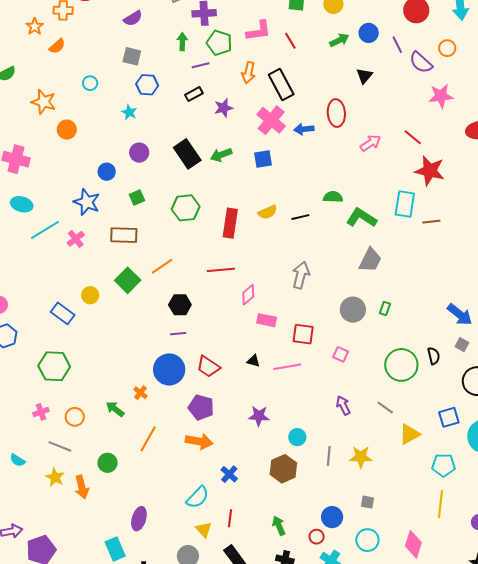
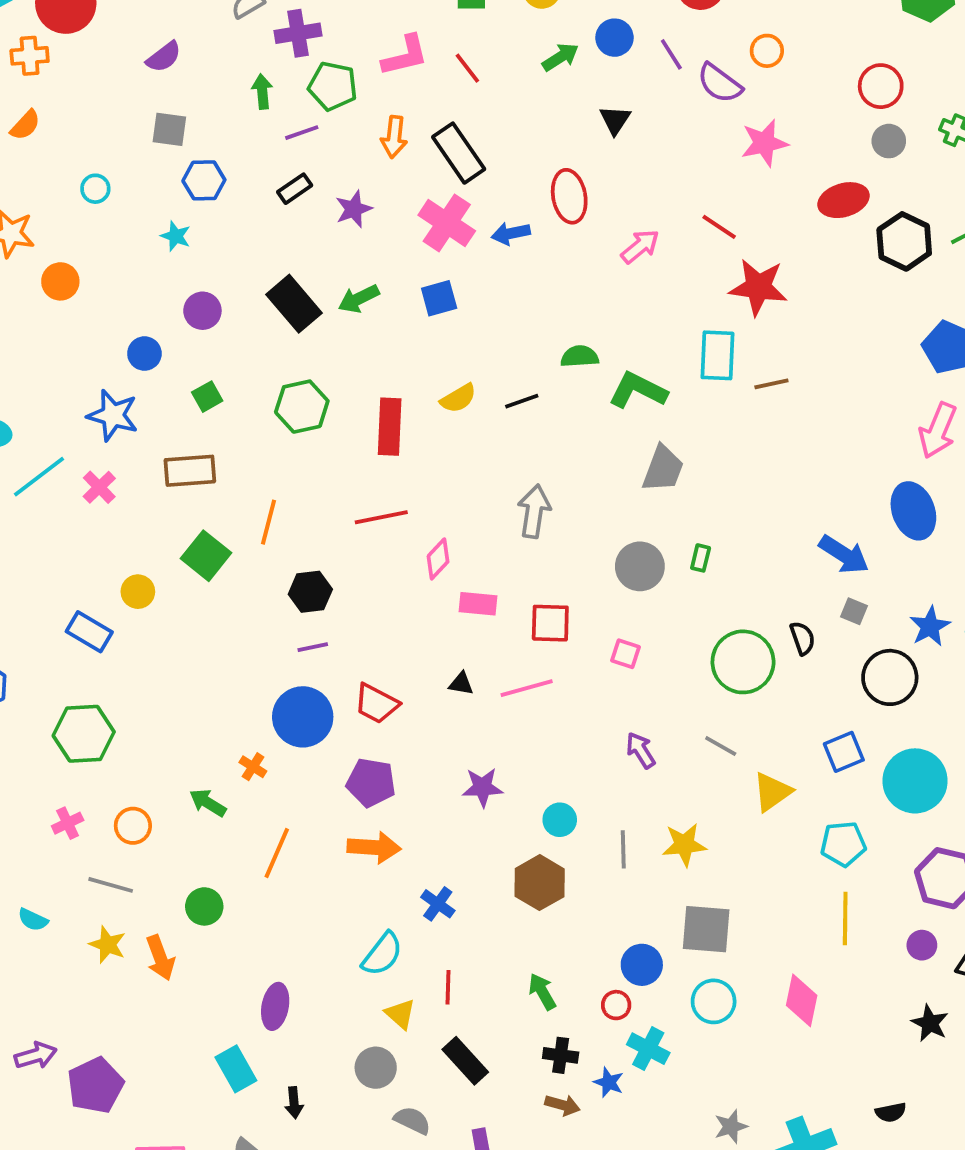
orange line: (162, 266) -> (269, 522), turned -35
gray square: (368, 502) -> (706, 929), size x2.0

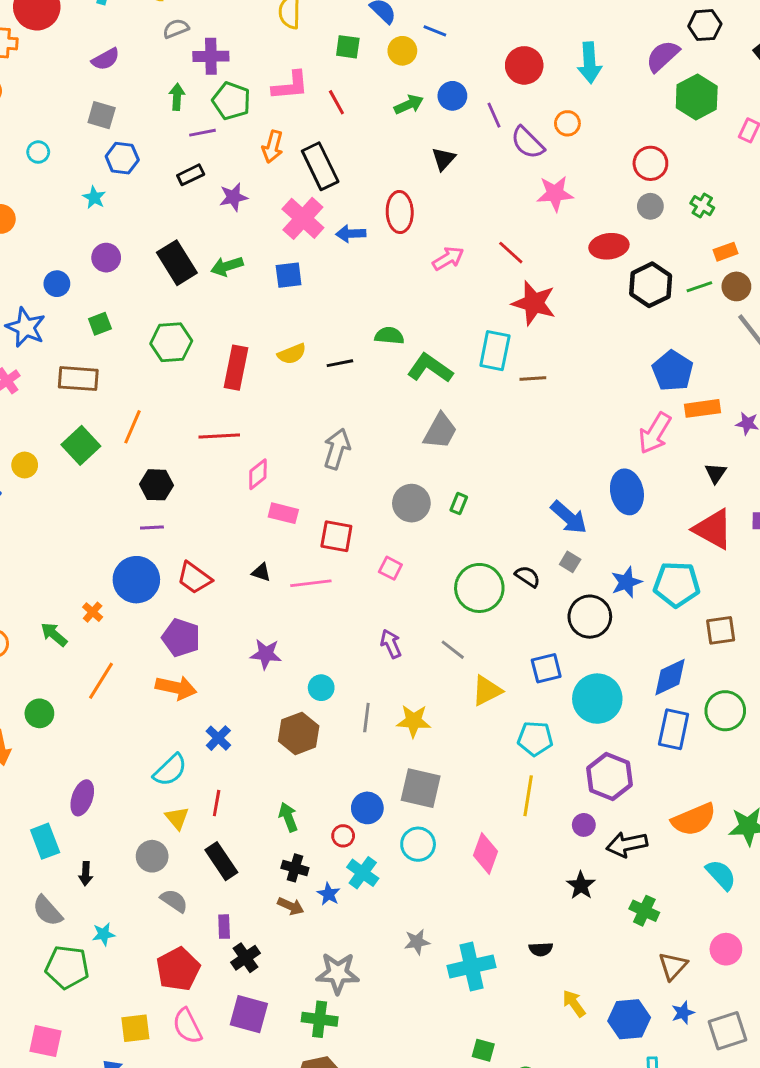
black semicircle: (802, 638) -> (528, 577), turned -45

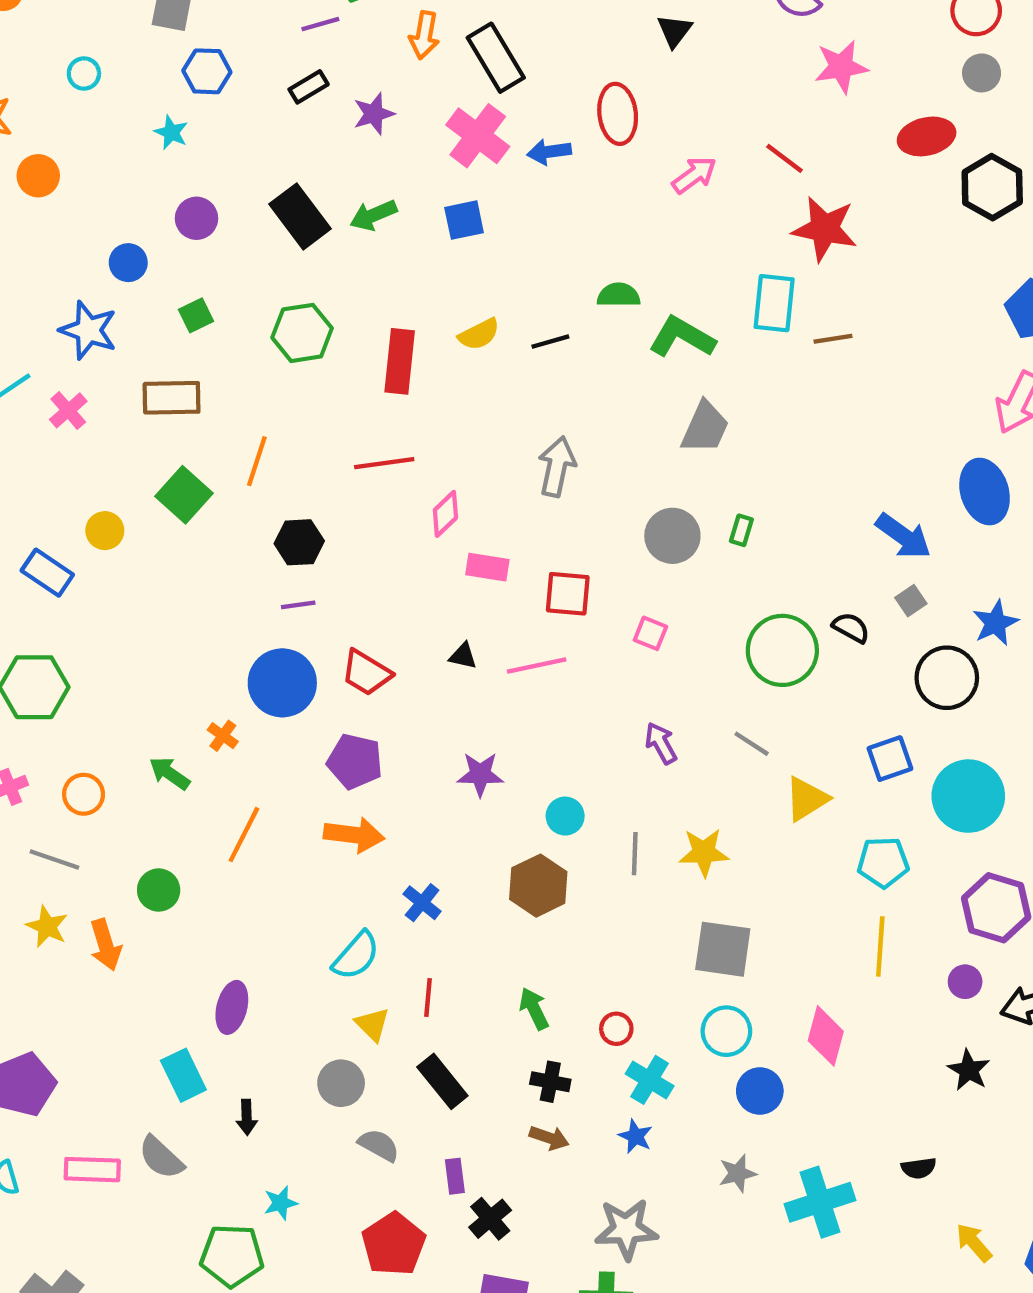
gray square: (570, 562) -> (911, 601), turned 30
blue circle: (367, 808) -> (760, 1091), moved
blue star: (329, 894) -> (635, 1136), moved
gray semicircle: (47, 911) -> (161, 1158), moved

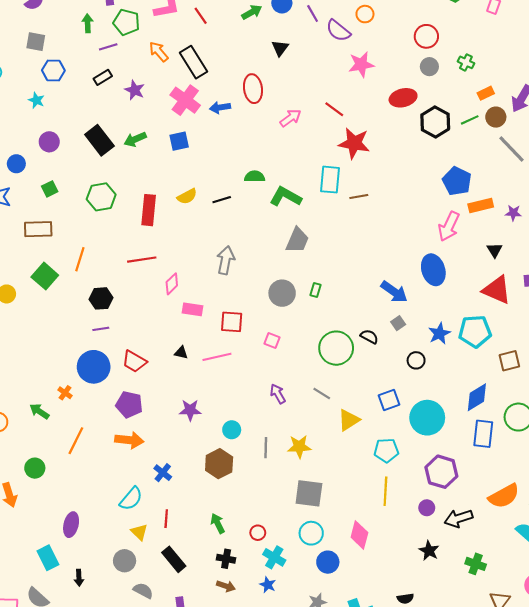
orange arrow: (424, 35) -> (159, 52), turned 130
purple star: (374, 114) -> (135, 90), turned -30
black circle: (947, 678) -> (416, 360), size x0.6

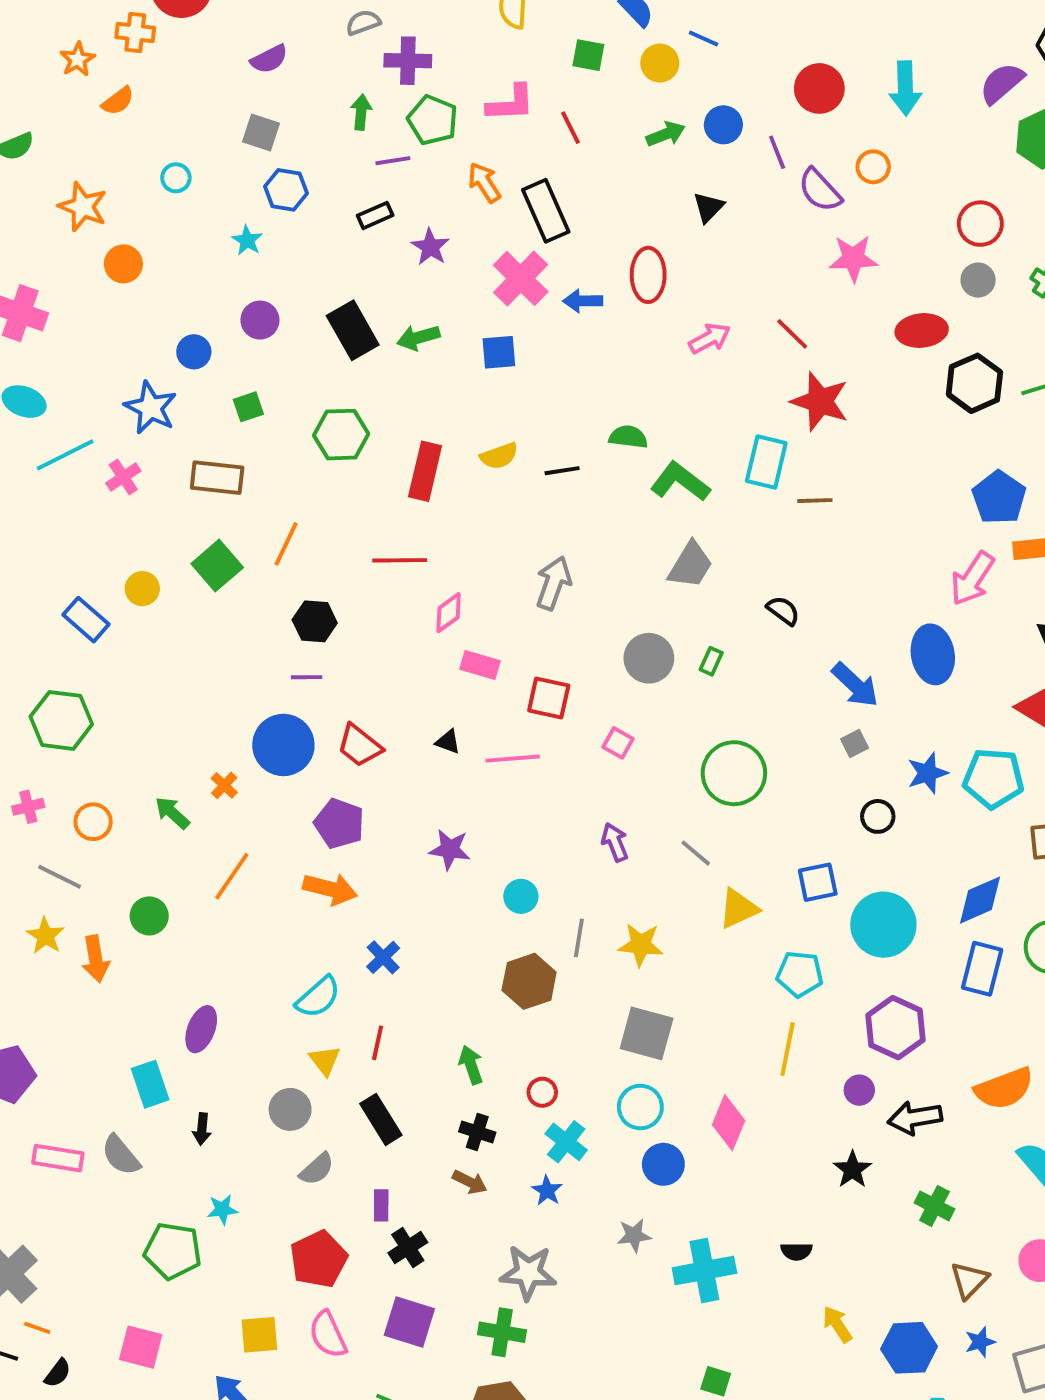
black semicircle: (369, 337) -> (783, 610), moved
brown hexagon: (219, 464) -> (529, 981), moved
gray semicircle: (143, 591) -> (317, 1169), turned 102

